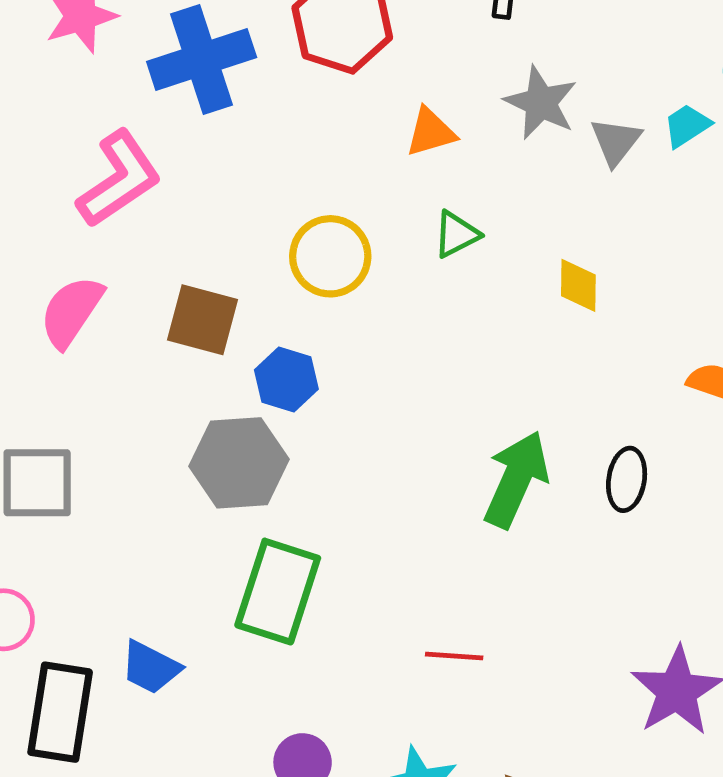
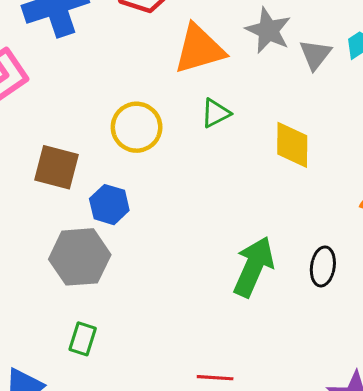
orange triangle: (431, 132) -> (199, 49), size x1.6
yellow diamond: (578, 285) -> (292, 145), size x1.4
green rectangle: (278, 592) -> (83, 339), moved, size x0.5

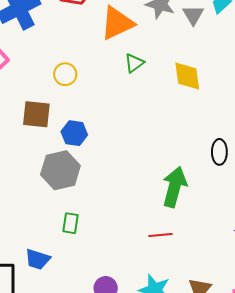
yellow circle: (137, 127) -> (65, 74), moved, size x0.7
green arrow: (254, 267) -> (174, 187), moved

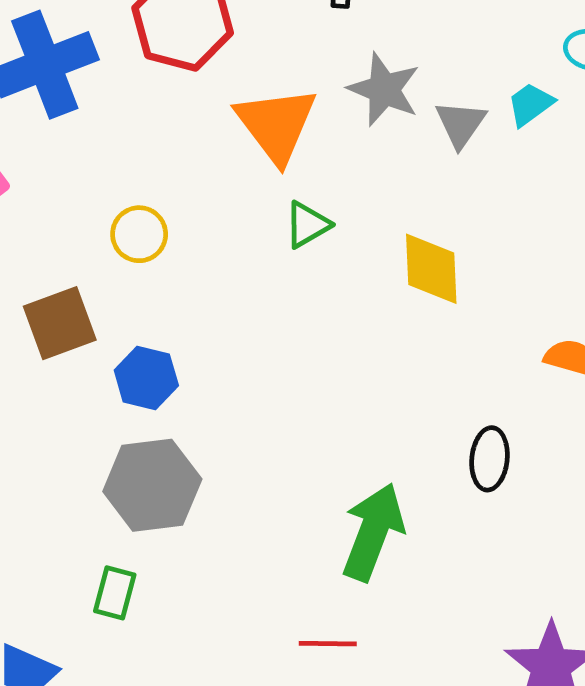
orange triangle: (117, 23) -> (276, 125), turned -48
brown square: (36, 114) -> (60, 323), turned -32
gray hexagon: (60, 170) -> (152, 485), moved

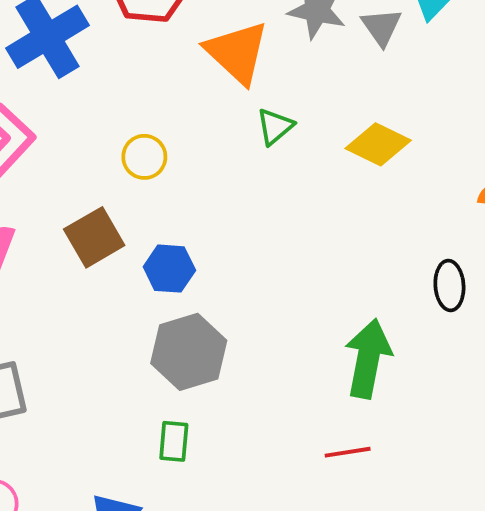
yellow diamond: (431, 269) -> (378, 144), turned -52

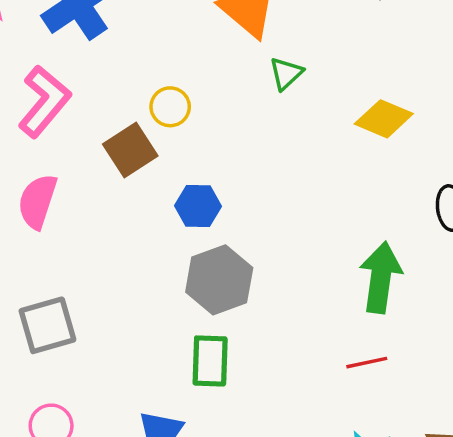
yellow diamond: (378, 144) -> (384, 119), moved
brown square: (94, 237) -> (130, 150), moved
green rectangle: (174, 441) -> (210, 361), size x1.4

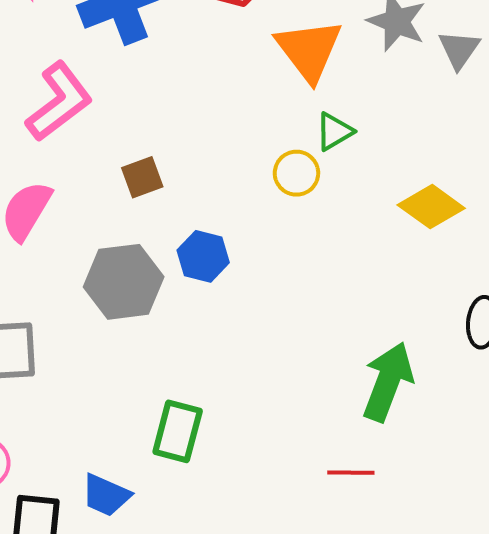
yellow circle: (170, 107) -> (296, 173), moved
brown square: (130, 150) -> (142, 177), size x0.7
gray hexagon: (219, 280) -> (124, 282), moved

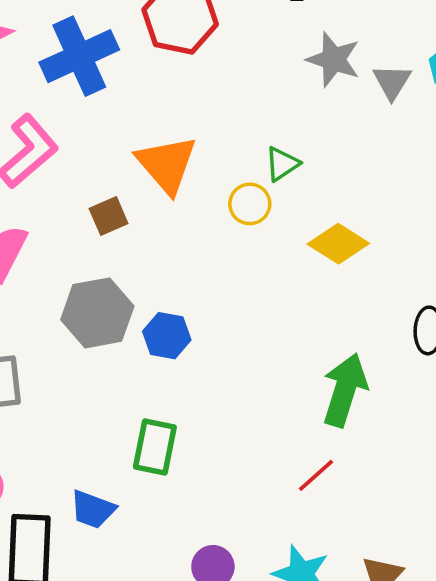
orange triangle: (309, 50) -> (167, 164), moved
yellow diamond: (431, 207) -> (338, 244), moved
blue hexagon: (203, 256) -> (167, 336), moved
red line: (351, 473) -> (316, 475), turned -39

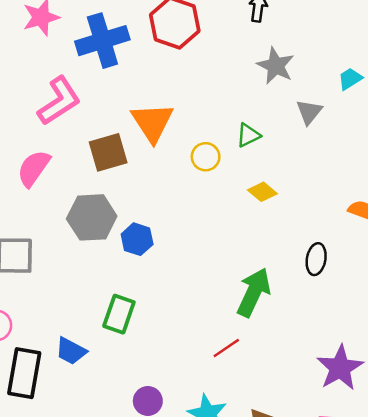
gray triangle: (392, 82) -> (309, 112), moved
green triangle: (282, 164) -> (248, 135), moved
brown square: (109, 216) -> (108, 152), size x1.5
yellow diamond: (338, 244) -> (262, 192), size x0.7

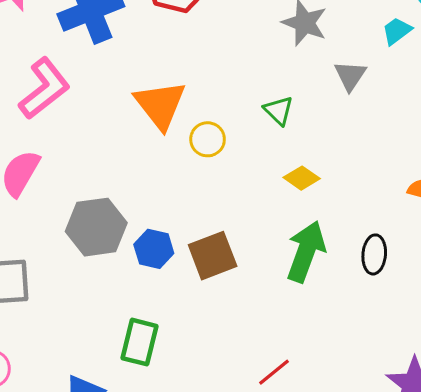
green triangle: (248, 135) -> (279, 110), turned -45
brown square: (108, 152) -> (213, 256), moved
yellow circle: (206, 157) -> (208, 139), moved
green arrow: (254, 292) -> (306, 252), moved

